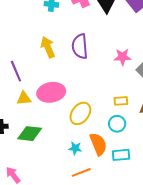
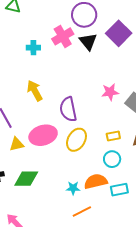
purple semicircle: (80, 46) -> (68, 109), moved
yellow ellipse: (80, 113) -> (76, 140), moved
orange semicircle: (98, 144) -> (96, 181), turned -75

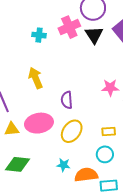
purple semicircle: (68, 109) -> (67, 100), size x0.7
cyan star: (73, 188) -> (63, 165), moved

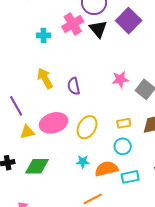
purple semicircle: (67, 100) -> (74, 86), moved

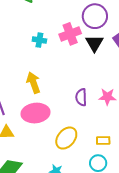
purple semicircle: (74, 86) -> (81, 97), moved
pink ellipse: (54, 123) -> (36, 113), moved

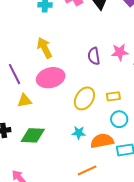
yellow rectangle: (103, 141) -> (113, 96), moved

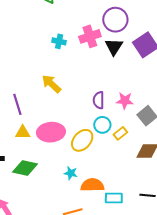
yellow arrow: (45, 48) -> (51, 84), turned -30
pink ellipse: (51, 78) -> (51, 132), moved
yellow rectangle: (113, 96) -> (120, 133), moved, turned -40
cyan circle: (119, 119) -> (102, 125), moved

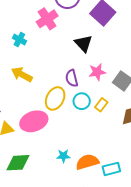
cyan cross: (59, 41) -> (19, 39), moved, turned 32
black triangle: (114, 47) -> (83, 43), moved
yellow ellipse: (82, 140) -> (55, 98), moved

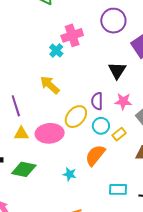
pink cross: (47, 19) -> (72, 35), moved
orange semicircle: (87, 162) -> (95, 155), moved, turned -50
cyan rectangle: (111, 169) -> (118, 189), moved

